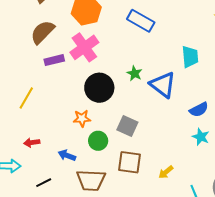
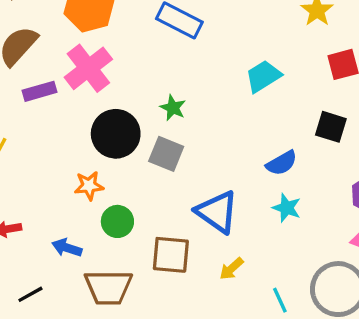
cyan trapezoid: (190, 57) -> (263, 76), turned -115
blue triangle: (163, 85) -> (217, 212), moved
gray square: (127, 126) -> (166, 154), moved

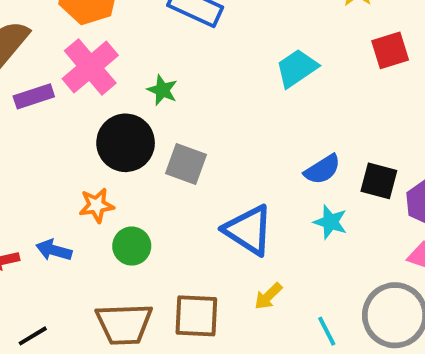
green star: (173, 108) -> (162, 90), moved
black square: (331, 127) -> (379, 181), moved
blue arrow: (67, 248) -> (54, 250), moved
brown square: (171, 255) -> (196, 316), moved

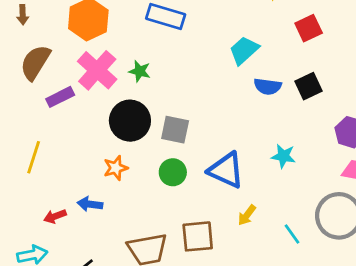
green star: (162, 90) -> (140, 71), moved
blue semicircle: (322, 169) -> (268, 86), moved, turned 48
black square: (379, 181) -> (309, 86), moved, turned -32
green circle: (132, 246) -> (173, 172), moved

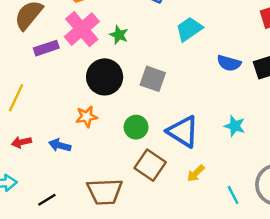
cyan trapezoid: (244, 50) -> (189, 29), moved
gray square: (175, 130) -> (153, 79), moved
red arrow: (55, 216) -> (22, 142), moved
brown square: (198, 236) -> (150, 165), moved, turned 32

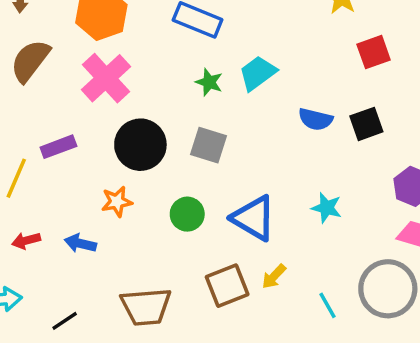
green star: (119, 35) -> (209, 82), moved
purple rectangle: (46, 48) -> (58, 147), moved
brown square: (150, 165) -> (227, 286), moved, turned 36

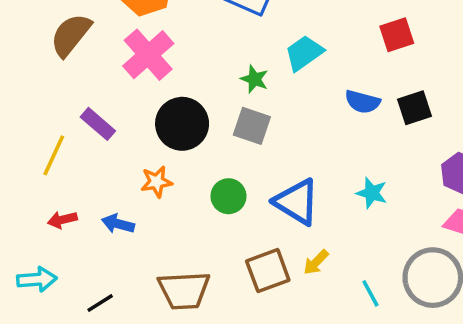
red square: (374, 52) -> (397, 35), moved
green star: (209, 82) -> (254, 79), moved
purple rectangle: (58, 147) -> (98, 124), turned 60

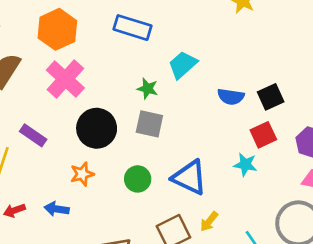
red square: (397, 35) -> (263, 135), moved

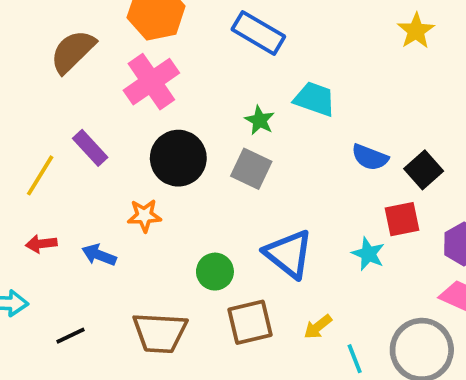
cyan trapezoid: (183, 65) -> (315, 99), turned 48
black square: (271, 97) -> (424, 170), turned -30
green circle: (138, 179) -> (215, 272), moved
yellow arrow: (209, 222) -> (318, 327), moved

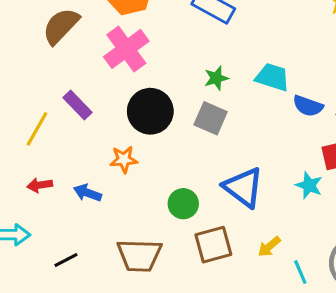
cyan trapezoid: (315, 99) -> (272, 77), moved
green star: (260, 120) -> (216, 78), turned 30

